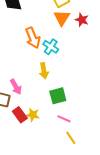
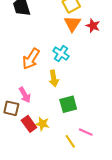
orange arrow: (33, 38) -> (31, 59), moved, turned 55
pink line: (64, 119) -> (86, 132), moved
yellow line: (71, 138) -> (70, 141), moved

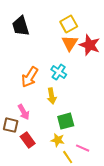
red star: (93, 26) -> (90, 45), size x1.5
yellow star: (42, 124) -> (58, 140), moved

